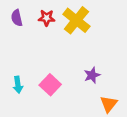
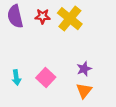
purple semicircle: (17, 18) -> (15, 16), size x1.5
orange triangle: (109, 104) -> (84, 91), moved

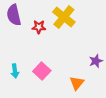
red star: (43, 16) -> (39, 27), moved
purple star: (84, 69) -> (96, 61), moved

